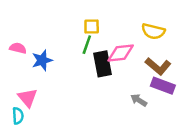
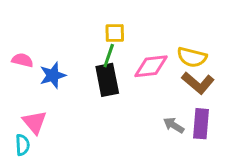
yellow semicircle: (153, 31) -> (192, 57), moved
black rectangle: (102, 64) -> (107, 80), moved
purple rectangle: (163, 86) -> (201, 124), moved, turned 75

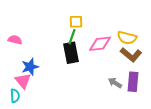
blue star: (53, 75) -> (30, 67), moved

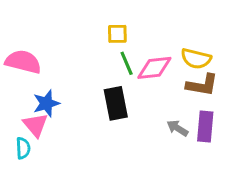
green line: (72, 37) -> (127, 63), moved, turned -42
pink semicircle: (15, 40) -> (23, 62), size x1.6
black rectangle: (71, 53) -> (116, 103), moved
brown L-shape: (131, 55) -> (202, 85), turned -30

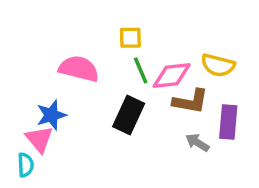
pink semicircle: (23, 62) -> (79, 69), moved
brown L-shape: (202, 85) -> (190, 101), moved
black rectangle: (116, 103) -> (129, 115), turned 36
purple rectangle: (205, 127) -> (228, 122), moved

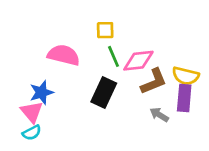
yellow semicircle: (218, 65) -> (186, 76), moved
brown L-shape: (190, 101) -> (154, 81), turned -32
cyan semicircle: (26, 165) -> (32, 133), moved, turned 66

